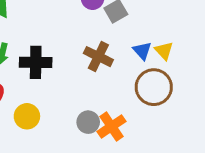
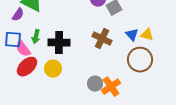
yellow triangle: (164, 51) -> (147, 35), turned -32
yellow circle: (27, 116) -> (53, 69), moved

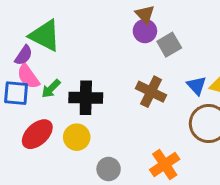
green arrow: (36, 37) -> (51, 89), turned 32
pink semicircle: (23, 49) -> (28, 77), moved
gray circle: (95, 84) -> (109, 169), moved

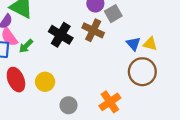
brown cross: (151, 92) -> (93, 30), moved
black cross: (86, 98) -> (61, 35), moved, turned 30
red ellipse: (37, 134) -> (16, 80), turned -70

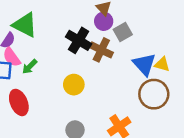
black cross: (61, 35) -> (79, 40), moved
blue triangle: (133, 44) -> (144, 64), size x1.5
yellow circle: (45, 82) -> (74, 85), moved

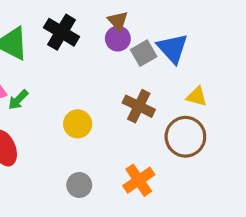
black cross: (79, 40) -> (62, 32), moved
brown cross: (101, 50) -> (139, 106), moved
blue triangle: (144, 64) -> (173, 48), moved

